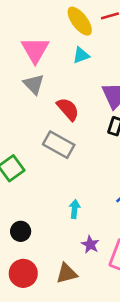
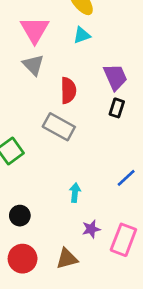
red semicircle: (68, 109) -> (68, 90), turned 40
purple star: (90, 244) -> (91, 229), turned 30

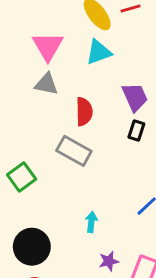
cyan triangle: (82, 35) -> (99, 52), size x1.4
gray triangle: (33, 65) -> (46, 84), turned -35
black circle: (20, 216) -> (32, 247), size x1.6

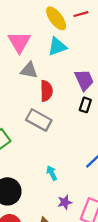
gray triangle: (46, 84) -> (29, 70), moved
cyan arrow: (91, 222) -> (52, 173), turned -32

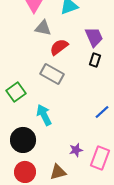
red semicircle: (46, 91) -> (59, 47), turned -126
cyan arrow: (52, 173) -> (44, 115), moved, size x1.5

